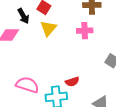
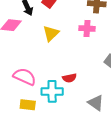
yellow triangle: (48, 28) -> (51, 33), moved

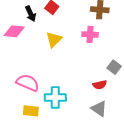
red semicircle: (69, 78) -> (100, 85), moved

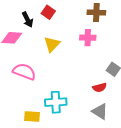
pink semicircle: (28, 83) -> (24, 72), moved

